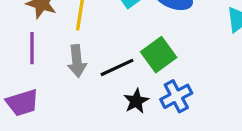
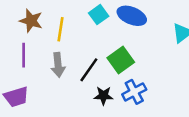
black line: (117, 67) -> (89, 70), turned -30
black star: (136, 101) -> (104, 96), turned 30

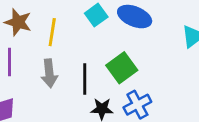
black line: (89, 70) -> (85, 79), turned -35

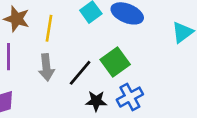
black line: (85, 79) -> (80, 73), turned 40

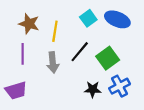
black line: (80, 73) -> (80, 52), moved

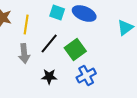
cyan square: (88, 18) -> (57, 13), turned -35
black star: (93, 89) -> (49, 77), moved

